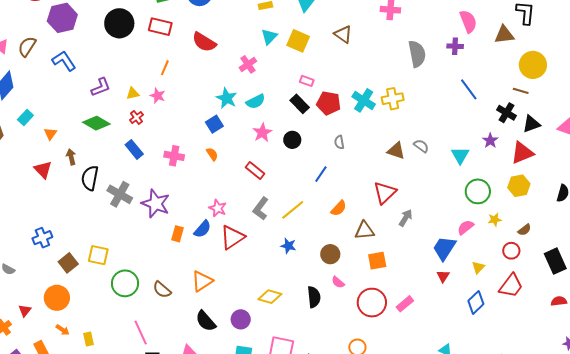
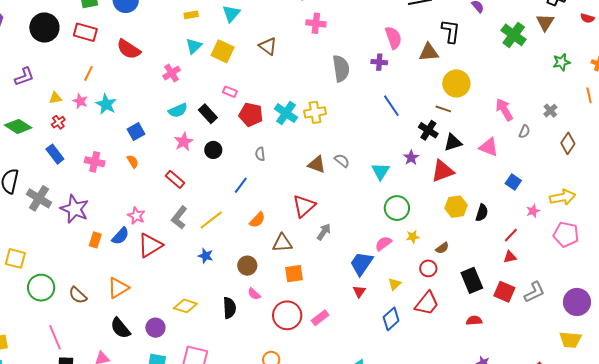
purple L-shape: (101, 87) -> (24, 77), moved
cyan star: (227, 98) -> (106, 104), moved
black rectangle: (300, 104) -> (208, 114), moved
yellow hexagon: (519, 186) -> (456, 207), moved

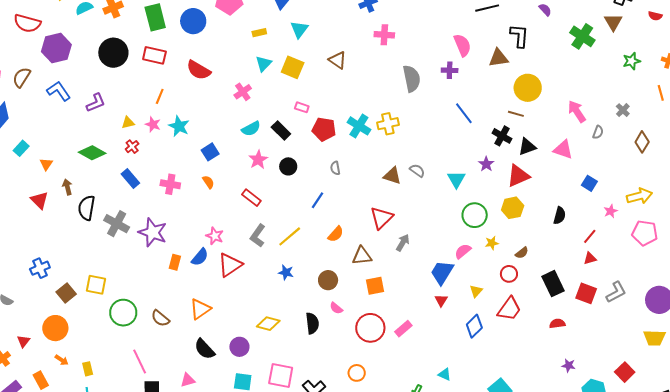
yellow hexagon: (456, 207) -> (513, 208), moved

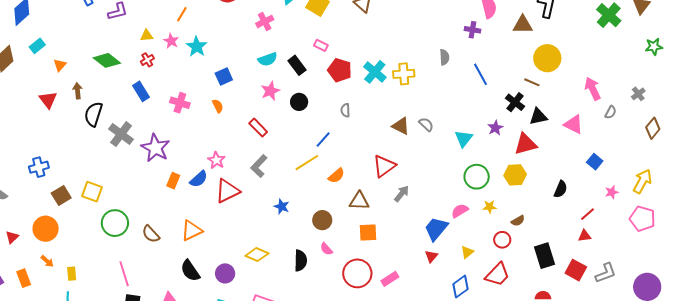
gray semicircle: (412, 79) -> (444, 57), moved, size x0.6
yellow arrow: (639, 196) -> (642, 181), turned -55
yellow line: (290, 236) -> (307, 163), moved

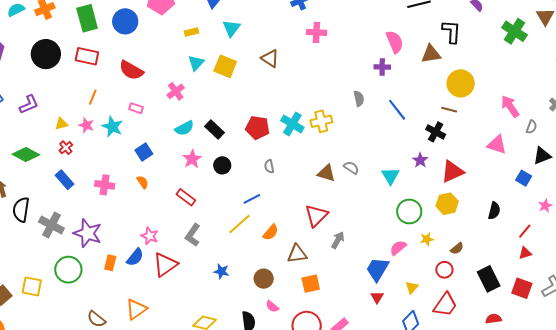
pink rectangle: (321, 45) -> (136, 108), moved
black triangle: (538, 117) -> (542, 156), moved
blue line: (323, 140) -> (252, 199), turned 30
green circle: (115, 223) -> (68, 270), moved

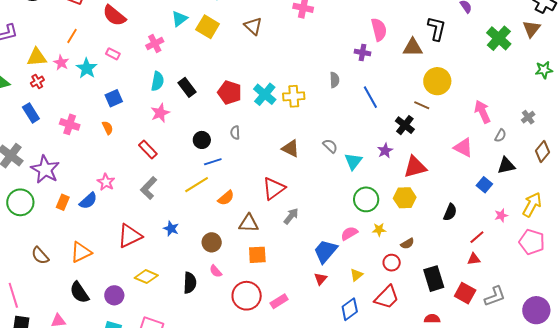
yellow triangle: (61, 124) -> (37, 57), size x1.5
cyan semicircle: (184, 128) -> (158, 81), turned -60
black circle: (222, 165) -> (202, 140), moved
gray semicircle: (351, 168) -> (330, 146), moved
red triangle: (165, 265) -> (130, 236), moved

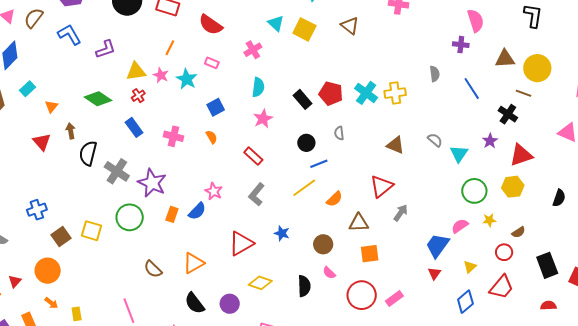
cyan triangle: (179, 19) -> (276, 23), turned -36
brown triangle: (413, 47) -> (505, 59), moved
black rectangle: (187, 87) -> (302, 99), moved

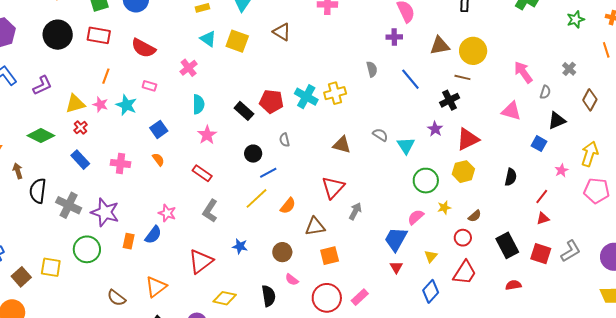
black cross: (508, 114) -> (450, 100), turned 36

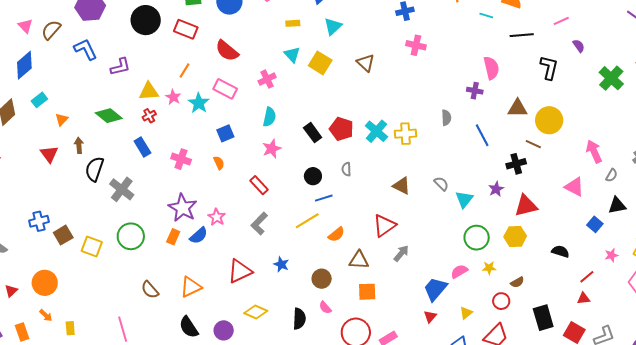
pink rectangle: (149, 86) -> (225, 89), size x1.6
black semicircle: (511, 177) -> (560, 251), turned -96
purple star: (105, 212) -> (183, 208), moved
brown square: (21, 277) -> (63, 235), moved

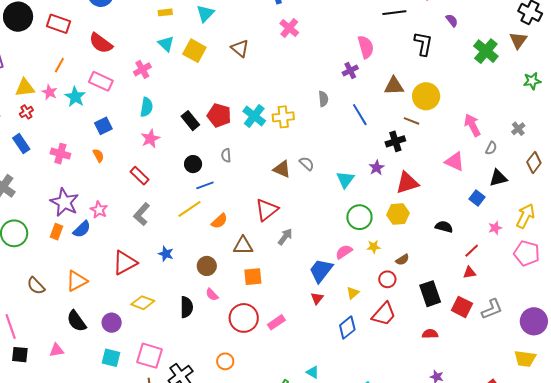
pink cross: (416, 45) -> (289, 28), turned 30
purple cross: (475, 91) -> (350, 70), turned -35
gray semicircle: (441, 184) -> (307, 164), moved

